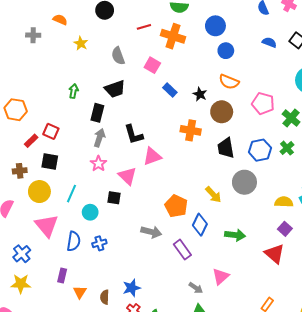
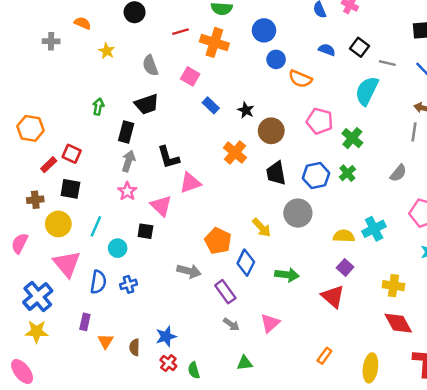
orange semicircle: (229, 82) -> (300, 79), moved
orange cross: (191, 130) -> (235, 153), turned 30
blue cross: (22, 254) -> (38, 297), size x1.4
gray arrow: (196, 288) -> (231, 324), moved

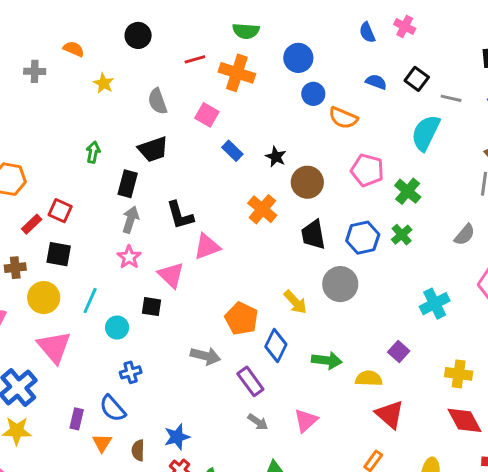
yellow semicircle: (344, 236) -> (369, 378), moved
blue semicircle: (98, 282) -> (113, 408), moved, turned 130
red triangle: (333, 297) -> (390, 414), moved

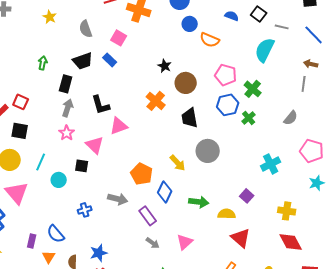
blue rectangle: (232, 151) -> (110, 60), moved
blue hexagon: (363, 238) -> (228, 105), moved
blue cross: (131, 372) -> (85, 210), moved

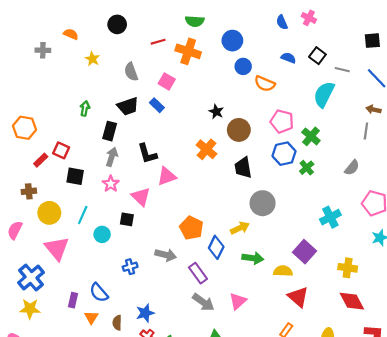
black square: (20, 131) -> (75, 176), moved
yellow arrow: (178, 163) -> (240, 228), moved, turned -72
purple square: (247, 196) -> (305, 252), size x1.5
gray arrow: (153, 243) -> (203, 302), size x1.5

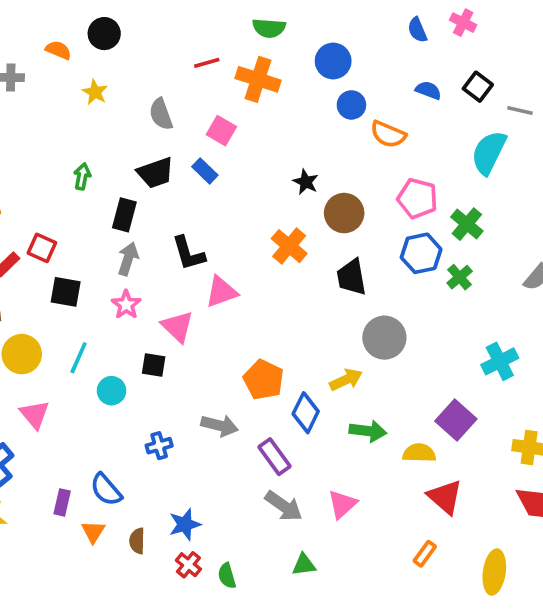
black circle: (117, 24) -> (104, 34), moved
pink triangle: (57, 248) -> (35, 415), size x0.7

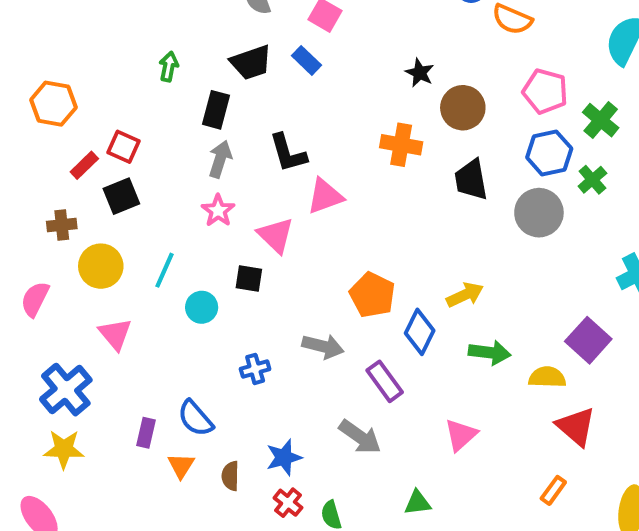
orange cross: (289, 246) -> (401, 145), turned -30
black square: (66, 292) -> (121, 196), moved, turned -32
gray circle: (384, 338) -> (539, 213), moved
gray arrow: (284, 506) -> (360, 437), moved

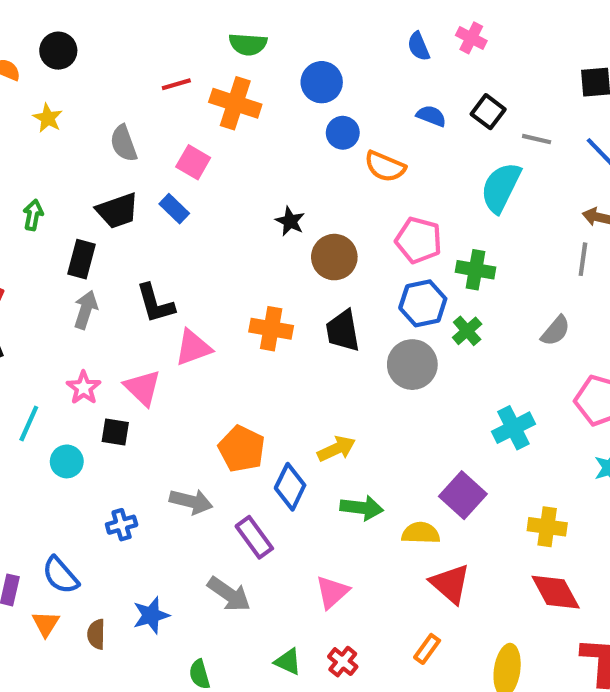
green cross: (601, 120) -> (475, 270), turned -30
orange cross: (401, 145) -> (271, 329), moved
pink star: (218, 211) -> (84, 388), moved
red cross: (288, 503) -> (343, 662), moved
green triangle: (418, 503) -> (288, 662), turned 32

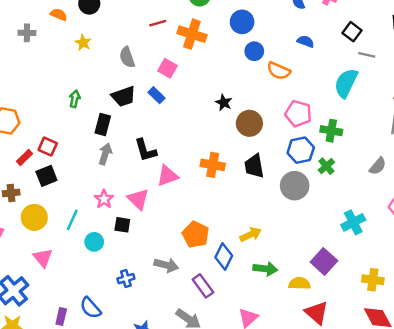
black square: (488, 112) -> (352, 32), moved

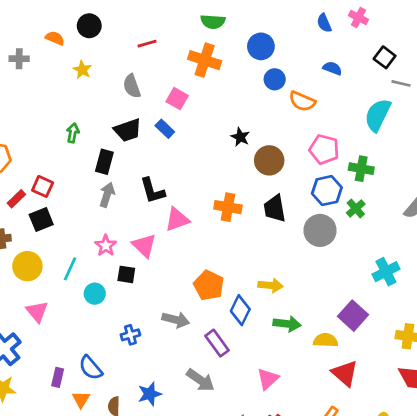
red line: (158, 23) -> (147, 44), moved
yellow arrow: (251, 235) -> (271, 285), turned 30

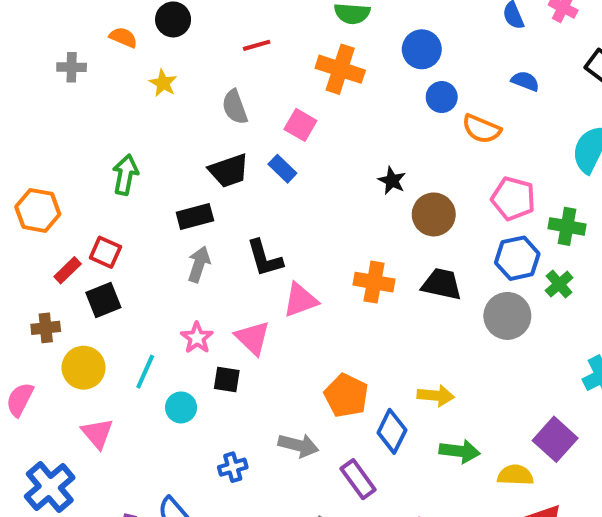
green arrow: (73, 133) -> (125, 175), moved, size x1.4
black rectangle: (104, 162) -> (195, 216), turned 60
black trapezoid: (275, 208) -> (442, 284), turned 112

